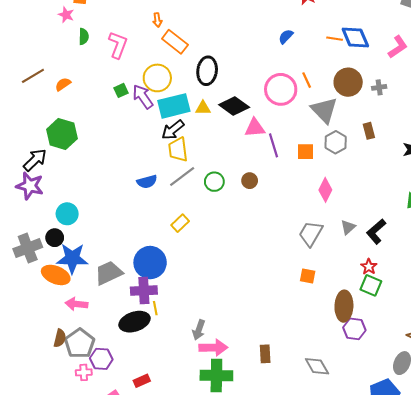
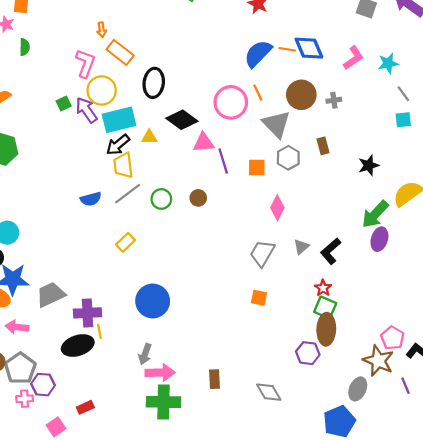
blue semicircle: (286, 37) -> (258, 54), moved, size x1.8
pink L-shape: (118, 45) -> (85, 63), moved
yellow triangle: (203, 108) -> (149, 137), moved
blue circle: (150, 263) -> (153, 301), moved
brown ellipse: (344, 306) -> (326, 329), moved

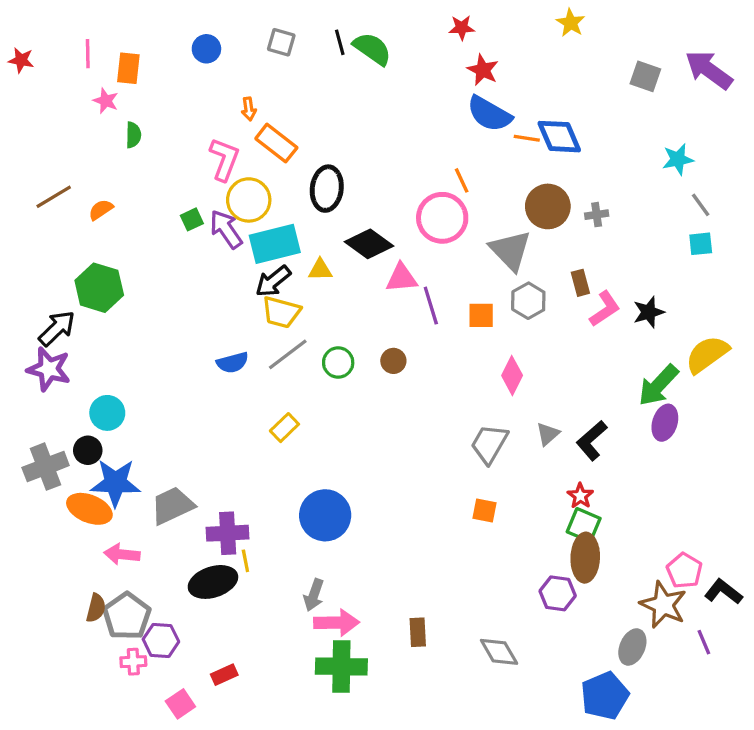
blue semicircle: (258, 54) -> (489, 114), moved, turned -104
pink L-shape: (353, 58) -> (605, 309), moved
orange line: (258, 93) -> (462, 180), moved
yellow trapezoid: (123, 165) -> (281, 312), turned -68

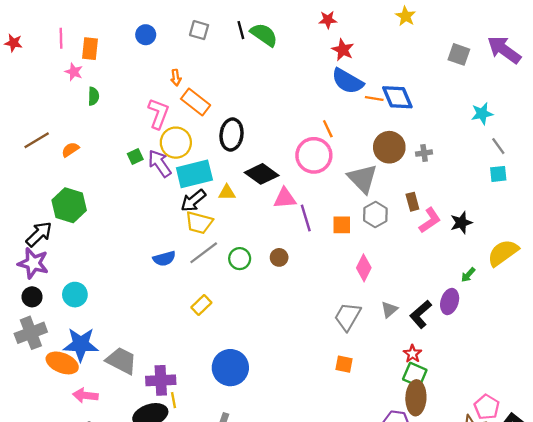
green arrow: (658, 385) -> (468, 275), size x0.5
purple ellipse: (665, 423) -> (450, 301), moved
black circle: (88, 450) -> (32, 297), moved
gray trapezoid: (172, 506) -> (121, 361), turned 52

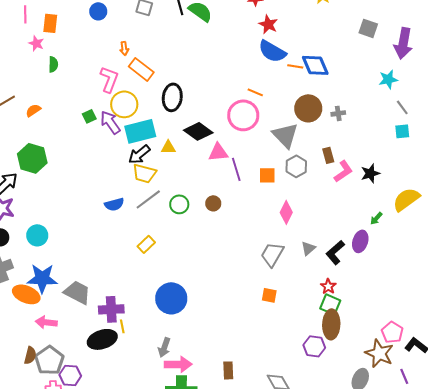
purple arrow: (504, 50) -> (403, 43), moved, turned -116
orange line: (328, 129) -> (255, 92), turned -42

